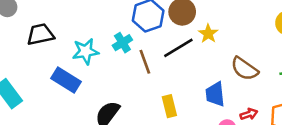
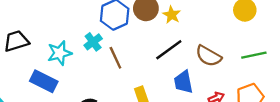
yellow star: (208, 34) -> (172, 15), moved
black line: (178, 48) -> (169, 50), moved

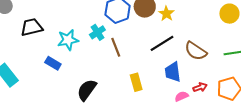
blue rectangle: (44, 81) -> (53, 63), size x0.7

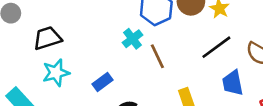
cyan star: (68, 40) -> (56, 73), moved
blue rectangle: (53, 63) -> (103, 82), moved, turned -63

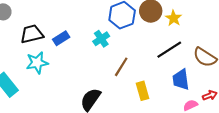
brown line: (157, 56) -> (121, 67), moved, turned 54
blue rectangle: (103, 82) -> (61, 38), moved

